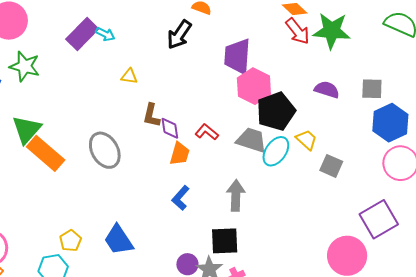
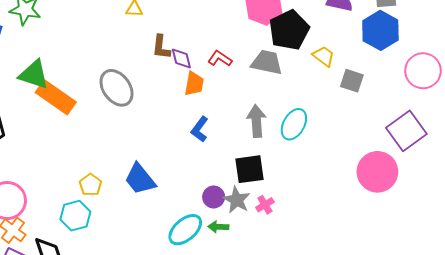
blue hexagon: (390, 123) -> (380, 30), moved
green triangle: (27, 130) -> (34, 75), turned -48
cyan ellipse: (276, 151) -> (294, 124), moved

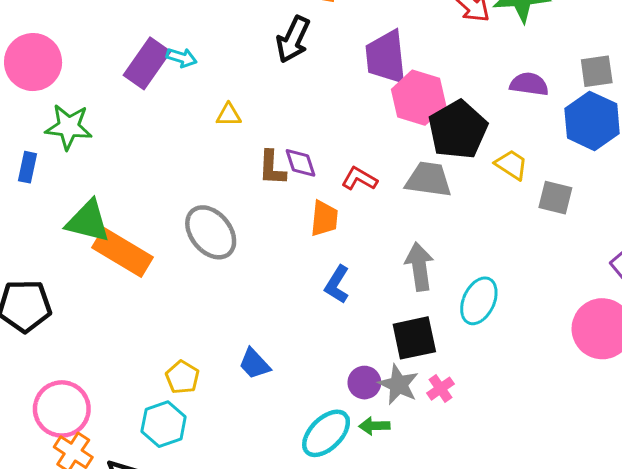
purple diamond: (181, 58) -> (301, 163), moved
cyan ellipse: (294, 124) -> (479, 301), moved
blue trapezoid: (140, 179) -> (255, 364), size x0.7

